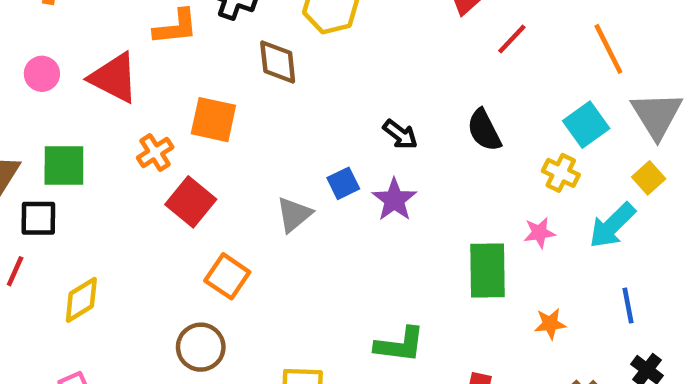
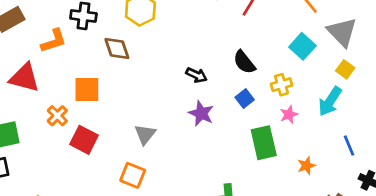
yellow cross: (561, 173) -> (282, 85), moved, turned -30
blue square: (343, 183) -> (245, 99), moved
orange square: (227, 276) -> (133, 175), moved

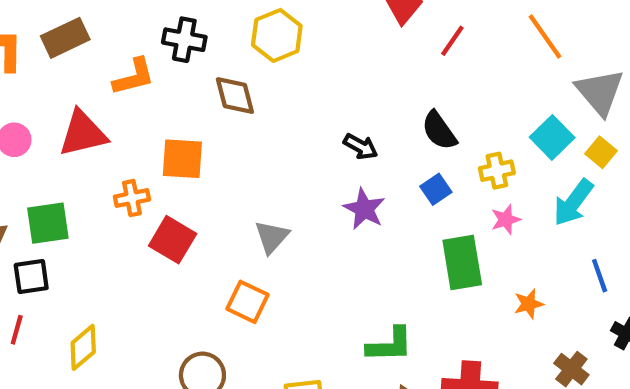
cyan square: (302, 46) -> (552, 137), moved
red triangle: (24, 78) -> (83, 133), turned -32
orange cross: (57, 116) -> (132, 198), turned 30

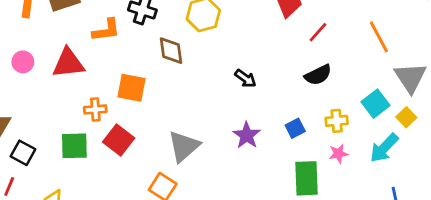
black semicircle: (439, 131) -> (318, 75), moved, turned -88
black arrow: (361, 147) -> (245, 78), moved
green square: (48, 223) -> (74, 146), moved
gray triangle: (272, 237) -> (184, 146), size x1.4
black square: (31, 277) -> (23, 153), turned 30

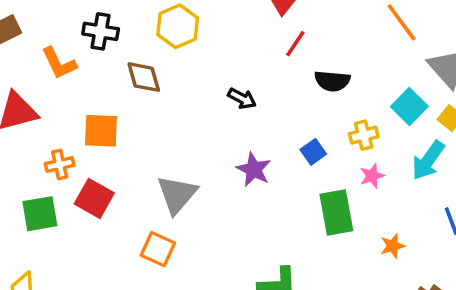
orange L-shape: (106, 30) -> (59, 63), turned 80
red line: (318, 32) -> (295, 44), moved
black semicircle: (318, 75) -> (332, 81), turned 40

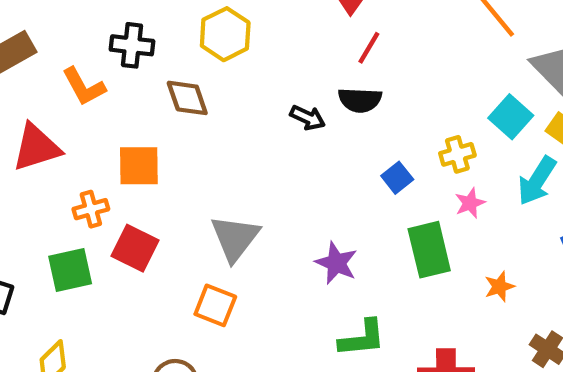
black semicircle: (332, 81) -> (360, 100), moved
purple star: (254, 169) -> (336, 263), moved

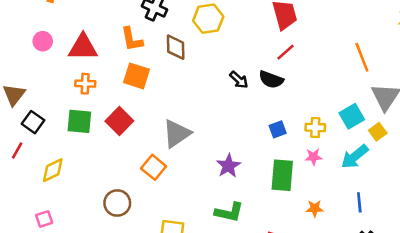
orange L-shape: (84, 87) -> (132, 39), moved
orange cross: (91, 209) -> (85, 84), moved

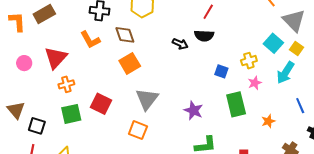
red triangle: (83, 47) -> (56, 58), turned -30
orange square: (136, 76) -> (130, 63), moved, turned -30
blue square: (278, 129) -> (221, 71), turned -32

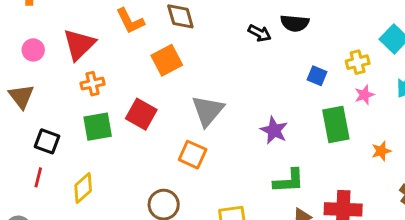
orange square: (130, 63) -> (167, 60), moved
brown triangle: (16, 110) -> (21, 96), moved

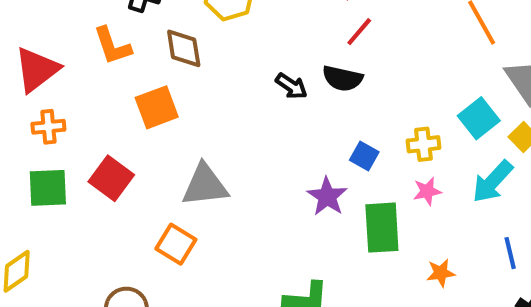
gray triangle: (208, 111) -> (205, 185), turned 36
purple star: (274, 130) -> (327, 196), moved

